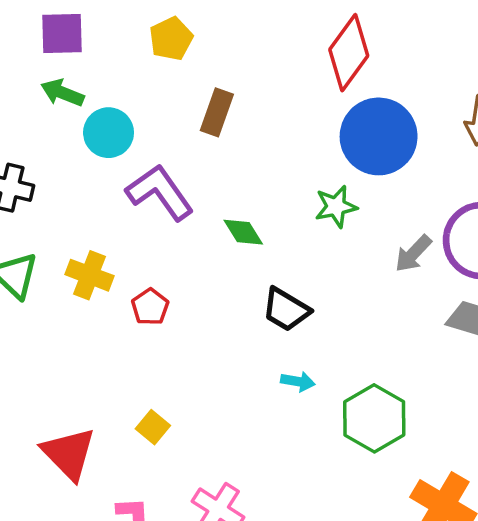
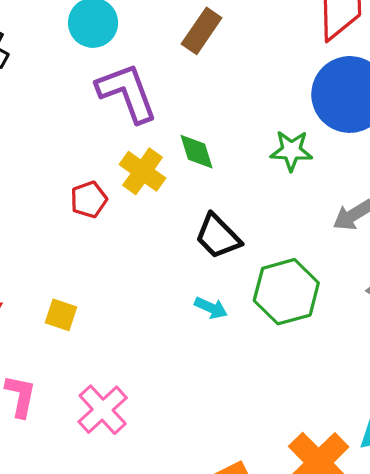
yellow cross: (90, 275) -> (143, 171), moved
green hexagon: (374, 418) -> (286, 292), moved
yellow square: (153, 427) -> (61, 315), turned -36

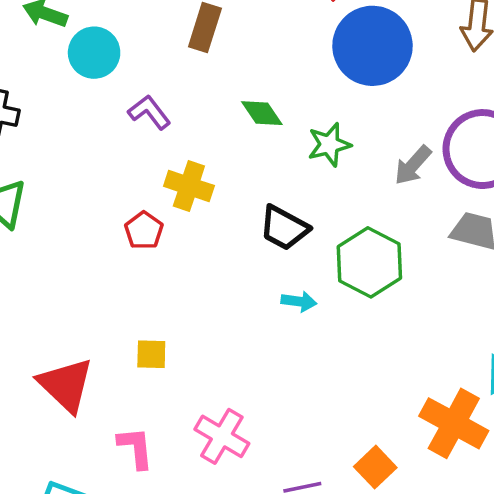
purple L-shape: (127, 93) -> (149, 112), size x0.6
green star: (291, 151) -> (329, 145), moved
green diamond: (197, 152) -> (262, 113), moved

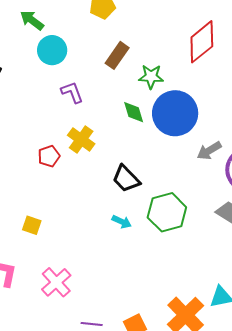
blue circle: (372, 46) -> (175, 113), moved
green star: (329, 145) -> (151, 77), moved
gray arrow: (413, 165) -> (209, 151), moved

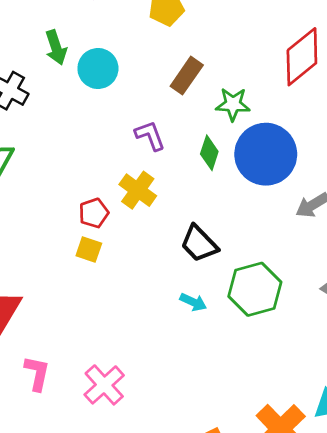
green arrow: (32, 20) -> (56, 47), moved, turned -145
purple L-shape: (72, 92) -> (150, 136), moved
green diamond: (134, 112) -> (209, 153), turned 35
yellow square: (32, 225) -> (89, 249), moved

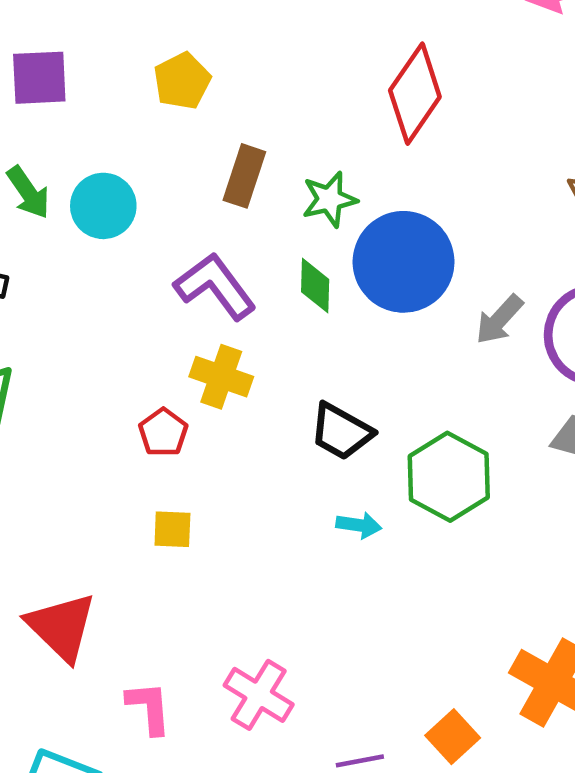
purple L-shape: (150, 136) -> (215, 286), size x1.5
yellow square: (89, 249) -> (172, 529), moved

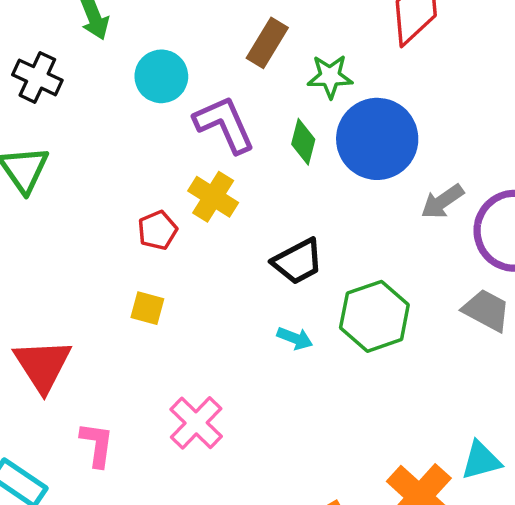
cyan circle: (103, 206) -> (161, 76), moved
black trapezoid: (341, 432) -> (298, 261), turned -70
pink cross: (259, 695) -> (196, 423), moved

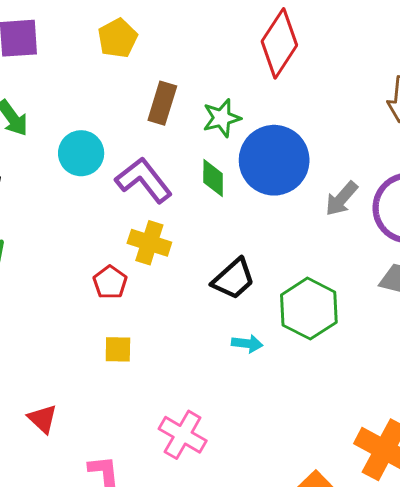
red triangle: (43, 365) -> (43, 419), size x0.6

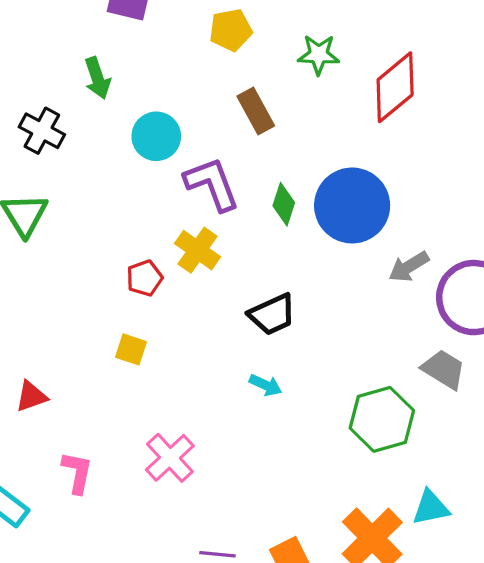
brown rectangle: (162, 103) -> (256, 111), turned -63
green star: (222, 118) -> (319, 55), moved
green hexagon: (309, 309) -> (382, 419), moved
red triangle: (43, 419) -> (31, 396), turned 40

